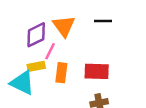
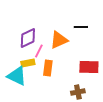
orange triangle: (64, 26) -> (59, 40), moved, turned 42
red rectangle: (97, 71) -> (89, 67), moved

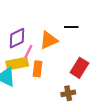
yellow rectangle: (28, 63) -> (17, 64), size x1.5
red rectangle: (89, 67) -> (79, 68), turned -60

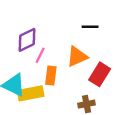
orange triangle: (49, 40) -> (77, 56), moved
yellow rectangle: (17, 64) -> (31, 93), moved

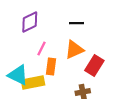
black line: (90, 27) -> (76, 23), moved
purple diamond: (27, 40) -> (30, 22), moved

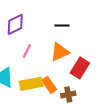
orange rectangle: (51, 67) -> (49, 85), moved, turned -42
yellow rectangle: (33, 82) -> (31, 84), moved

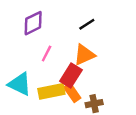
black line: (62, 25) -> (87, 24), turned -32
red rectangle: (80, 68) -> (71, 76), moved

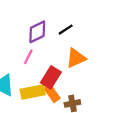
purple diamond: (33, 23) -> (37, 32), moved
orange triangle: (84, 55) -> (76, 58), moved

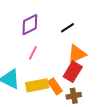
purple diamond: (37, 32) -> (30, 25), moved
red rectangle: (51, 77) -> (73, 72), moved

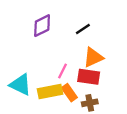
pink line: (33, 53) -> (62, 71), moved
red rectangle: (73, 72) -> (89, 77), turned 66

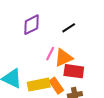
orange triangle: (93, 57) -> (64, 58), moved
pink line: (62, 71) -> (50, 54), moved

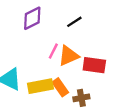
red rectangle: (74, 71) -> (94, 65), moved

